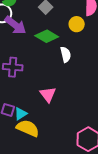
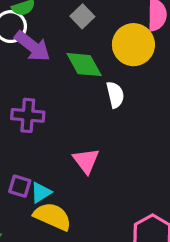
yellow circle: (77, 24) -> (133, 45), size x1.6
green diamond: (47, 36) -> (84, 65), turned 30

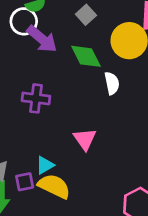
purple square: (20, 186) -> (25, 182), moved, turned -30

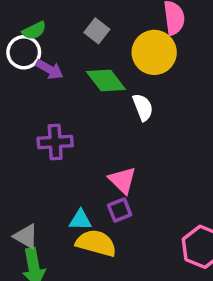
purple arrow: (42, 39) -> (49, 69), size x0.7
cyan triangle: (45, 165) -> (80, 220), turned 42
purple square: (25, 182) -> (120, 210), moved

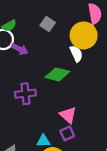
green diamond: (106, 81) -> (57, 74), moved, turned -35
white semicircle: (143, 107) -> (76, 54), moved

